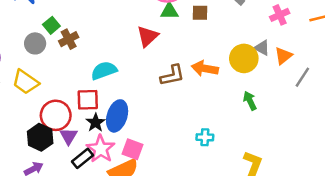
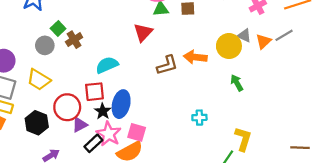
gray line: (302, 77) -> (284, 35), moved, turned 30
purple triangle: (69, 136) -> (80, 125), turned 35
black hexagon: (40, 137) -> (37, 123), moved

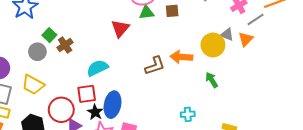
red triangle: (143, 32) -> (120, 28), moved
gray line: (284, 35) -> (256, 19), moved
green arrow: (237, 83) -> (212, 80), moved

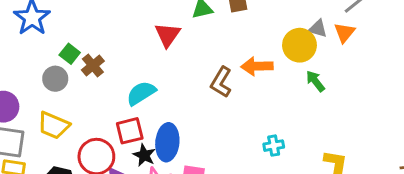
brown L-shape: (155, 66) -> (221, 82), turned 145
green arrow: (212, 80) -> (315, 81), moved

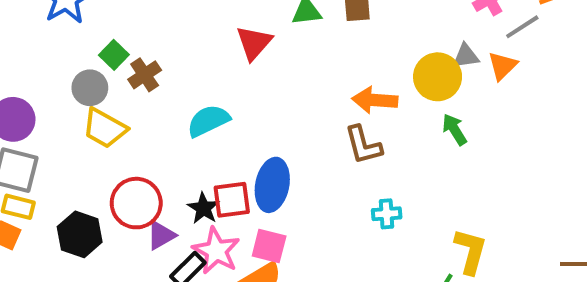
gray triangle: (318, 29) -> (466, 56), turned -30
brown L-shape: (221, 82) -> (363, 145), moved, turned -52
yellow trapezoid: (54, 125) -> (105, 128), moved
red square: (130, 131) -> (232, 200), moved
blue ellipse: (167, 142) -> (272, 185), moved

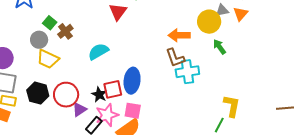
cyan cross: (387, 214) -> (187, 72), moved, size x1.6
black hexagon: (80, 234) -> (38, 93), moved
pink star: (216, 251) -> (107, 115), turned 30

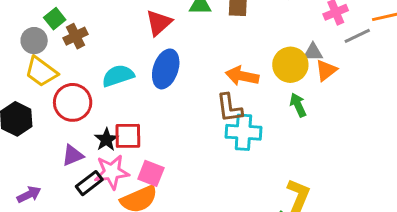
orange triangle: (241, 14) -> (326, 70), moved
blue ellipse: (132, 81) -> (166, 69), moved
red circle: (66, 95) -> (73, 102), moved

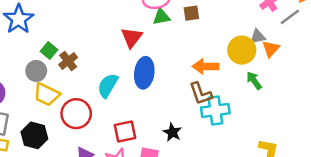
cyan semicircle: (118, 76) -> (108, 86), turned -30
black star: (106, 140) -> (172, 132), moved

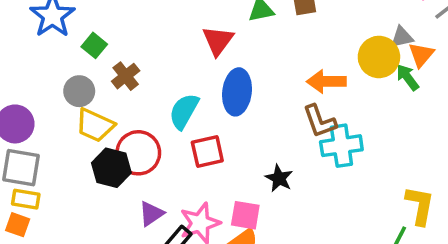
green square: (49, 50) -> (94, 45), moved
green arrow: (254, 81) -> (407, 77), moved
red square: (125, 131) -> (207, 151), moved
black hexagon: (34, 135) -> (111, 168), moved

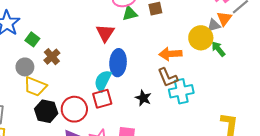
orange triangle: (421, 55) -> (224, 19), moved
cyan semicircle: (184, 111) -> (103, 81), moved
red circle: (138, 153) -> (74, 109), moved
black star: (279, 178) -> (143, 98), moved

